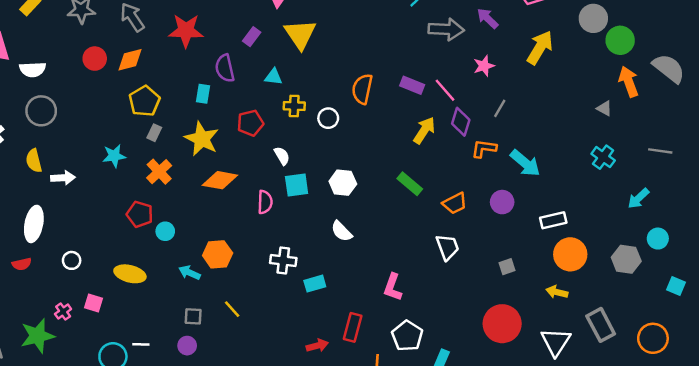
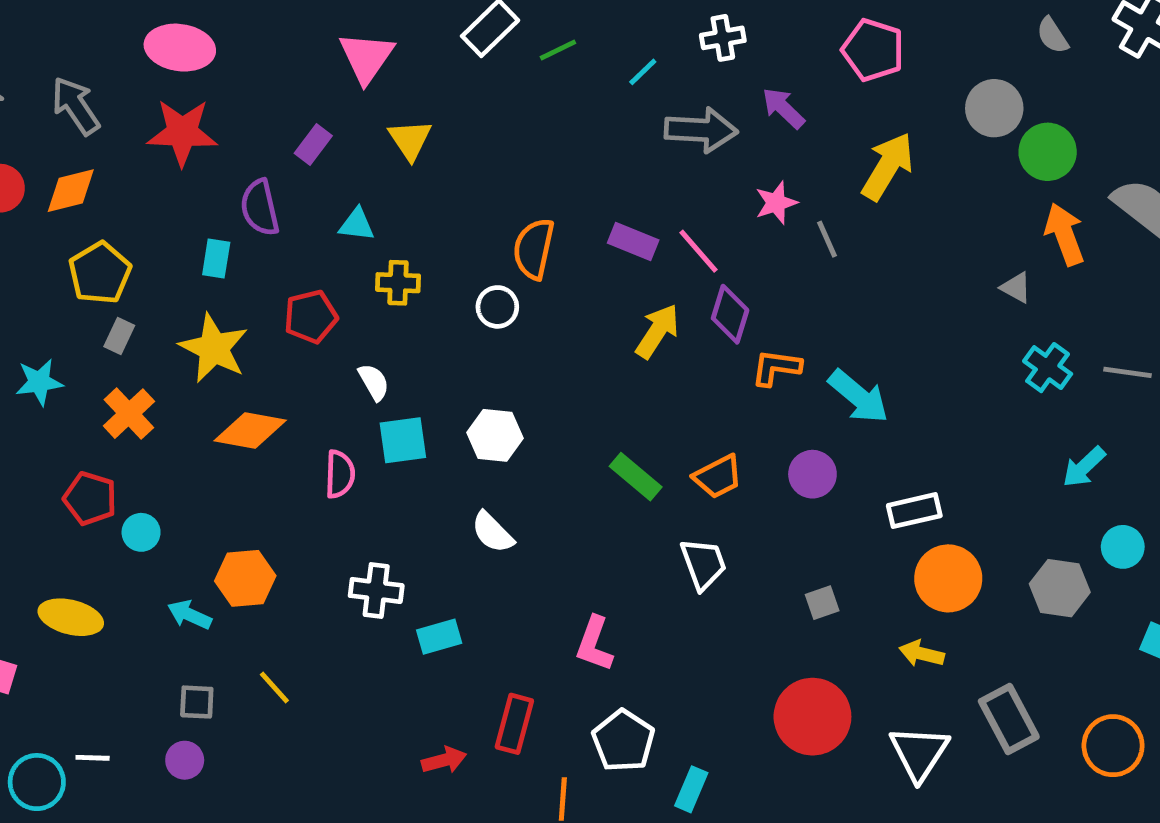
yellow triangle: (300, 34) -> (410, 140), size x0.7
gray line: (500, 108) -> (827, 239), moved, turned -54
white circle: (328, 118) -> (497, 307), moved
cyan cross: (603, 157) -> (1048, 368), moved
green rectangle: (410, 184) -> (636, 477), moved

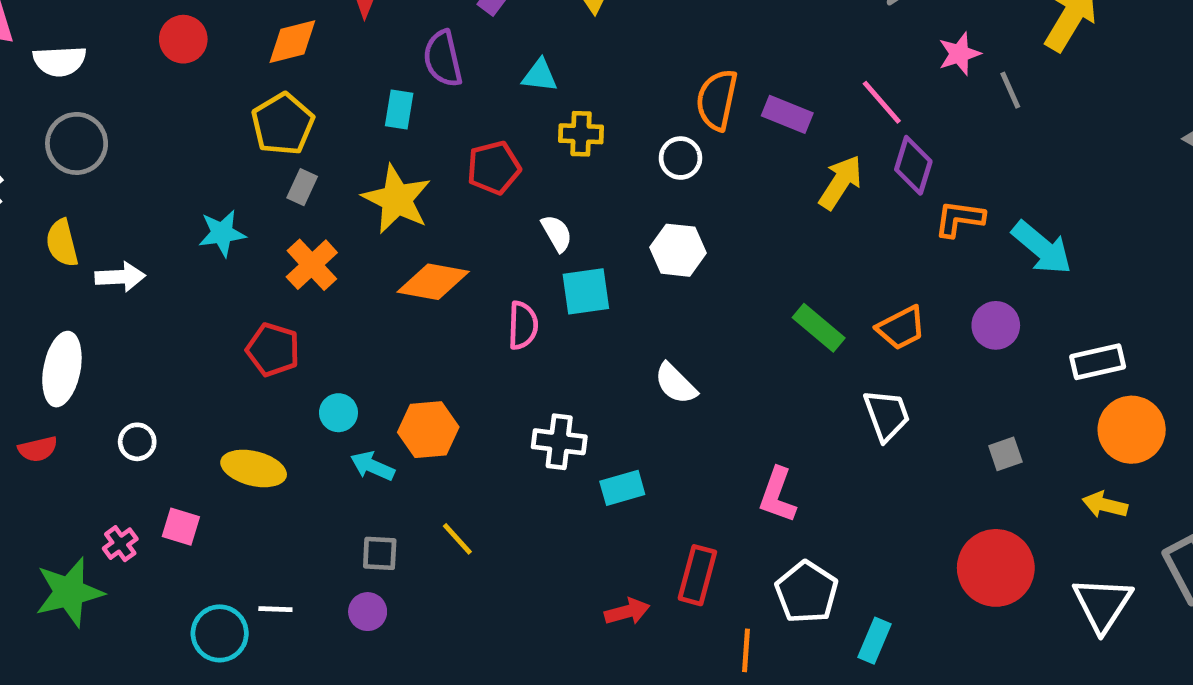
orange diamond: (71, 191) -> (292, 42), moved
purple rectangle: (633, 241) -> (787, 114), moved
white hexagon: (495, 435) -> (678, 250), moved
cyan circle: (141, 532) -> (338, 413), moved

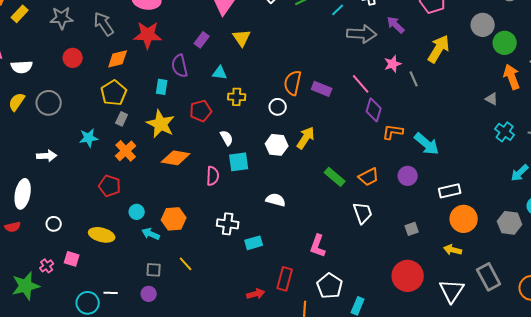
gray circle: (77, 143) -> (49, 103), moved
yellow arrow: (841, 182) -> (306, 138), moved
yellow semicircle: (62, 243) -> (17, 102), moved, turned 48
white semicircle: (676, 384) -> (276, 200), turned 150

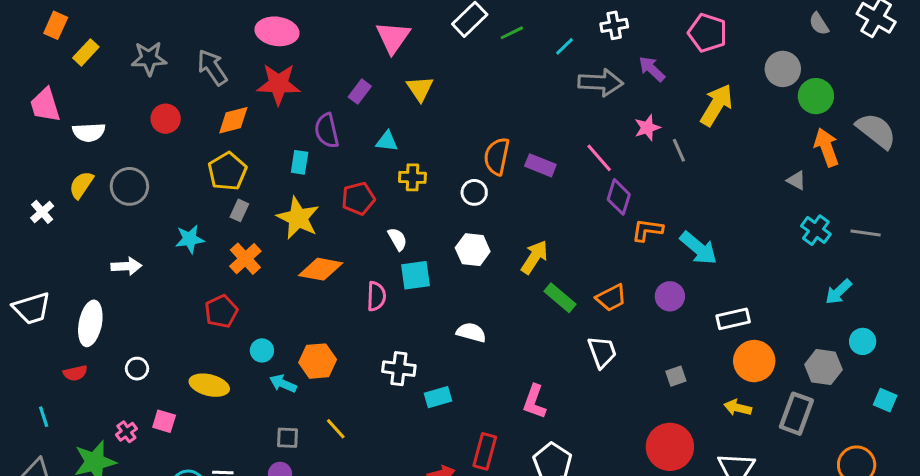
yellow arrow: (306, 138) -> (534, 257), moved
red pentagon: (110, 186) -> (221, 311), turned 30
gray rectangle: (489, 277) -> (796, 414), moved, turned 48

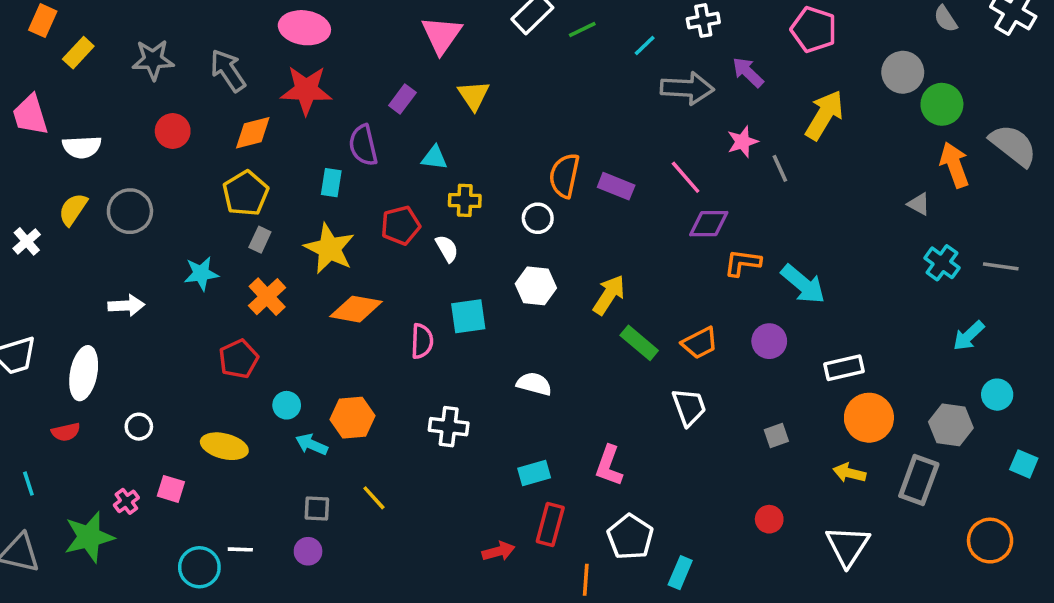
purple diamond: (619, 197) -> (709, 224), turned 72
white semicircle: (397, 239) -> (447, 249), moved
cyan rectangle: (438, 397) -> (534, 473), moved
red circle: (670, 447) -> (769, 519), size x0.5

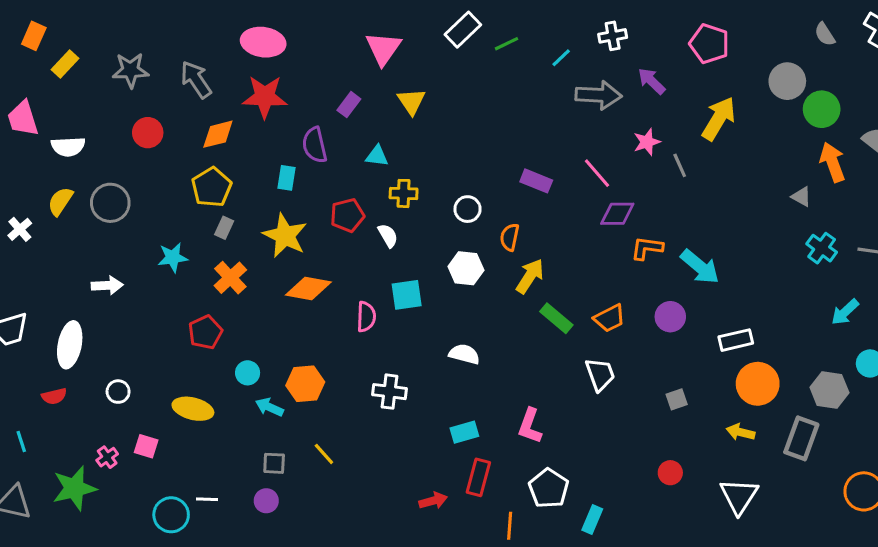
orange semicircle: (564, 176) -> (510, 237), moved, size x0.7

